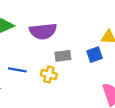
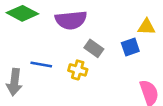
gray rectangle: (63, 56) -> (94, 48), turned 42

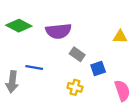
blue square: (130, 47) -> (98, 69), moved
yellow cross: (78, 70) -> (75, 87), moved

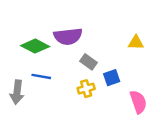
green diamond: (19, 26) -> (35, 46), moved
yellow cross: (75, 87) -> (86, 89), moved, turned -32

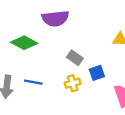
purple semicircle: (68, 36) -> (55, 18), moved
blue line: (41, 76) -> (33, 82), moved

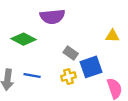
blue square: (97, 73) -> (91, 67), size x1.5

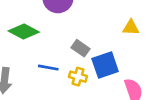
blue line: (32, 75) -> (48, 68), moved
yellow cross: (68, 77) -> (78, 77), turned 32

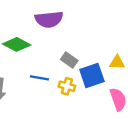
yellow triangle: (131, 28) -> (117, 62), moved

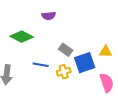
purple semicircle: (49, 19) -> (49, 16), size x0.6
yellow cross: (67, 86) -> (64, 72), turned -32

